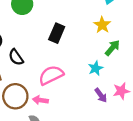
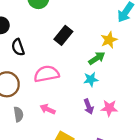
green arrow: (112, 48) -> (97, 58), moved
pink arrow: (40, 100) -> (48, 109), moved

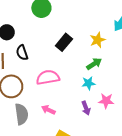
yellow star: (109, 40) -> (98, 40), moved
pink star: (109, 108) -> (106, 101), moved
gray semicircle: (18, 114) -> (21, 114), size x1.5

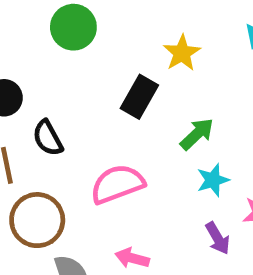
yellow star: (98, 40) -> (182, 53), moved
green arrow: (94, 64) -> (197, 134), moved

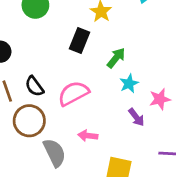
black semicircle: (48, 138) -> (34, 86), moved

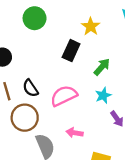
cyan star: (129, 84) -> (103, 95), moved

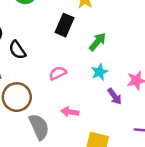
black semicircle: (30, 88) -> (17, 50), moved
pink semicircle: (64, 96) -> (58, 73), size x0.6

